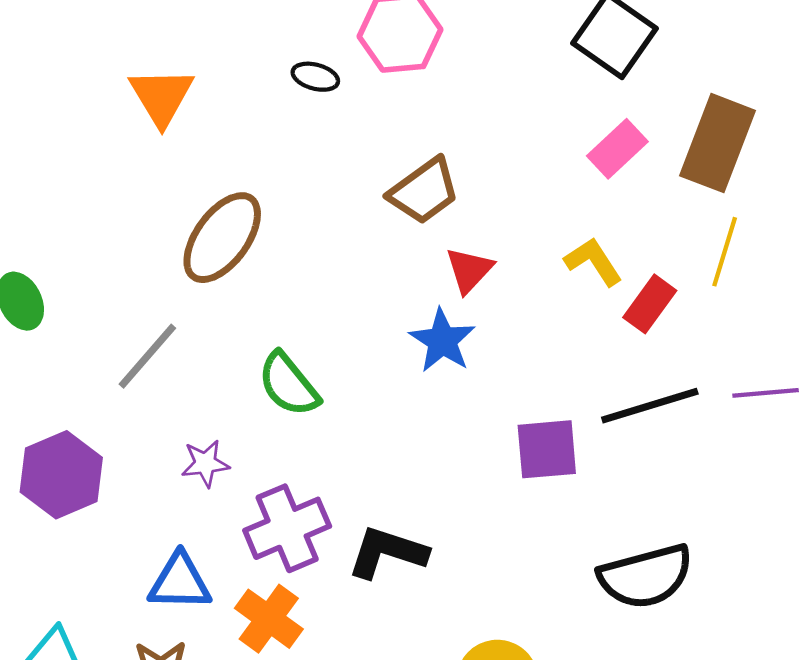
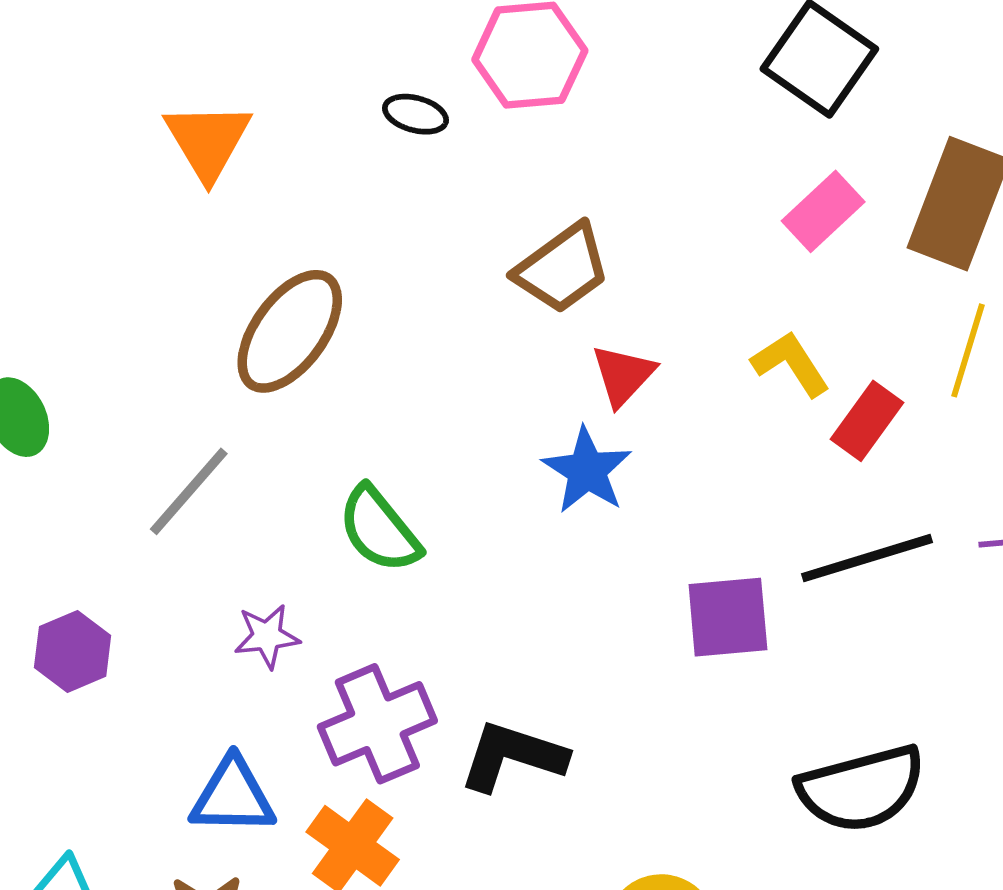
purple hexagon: (61, 475) -> (73, 651), size x0.7

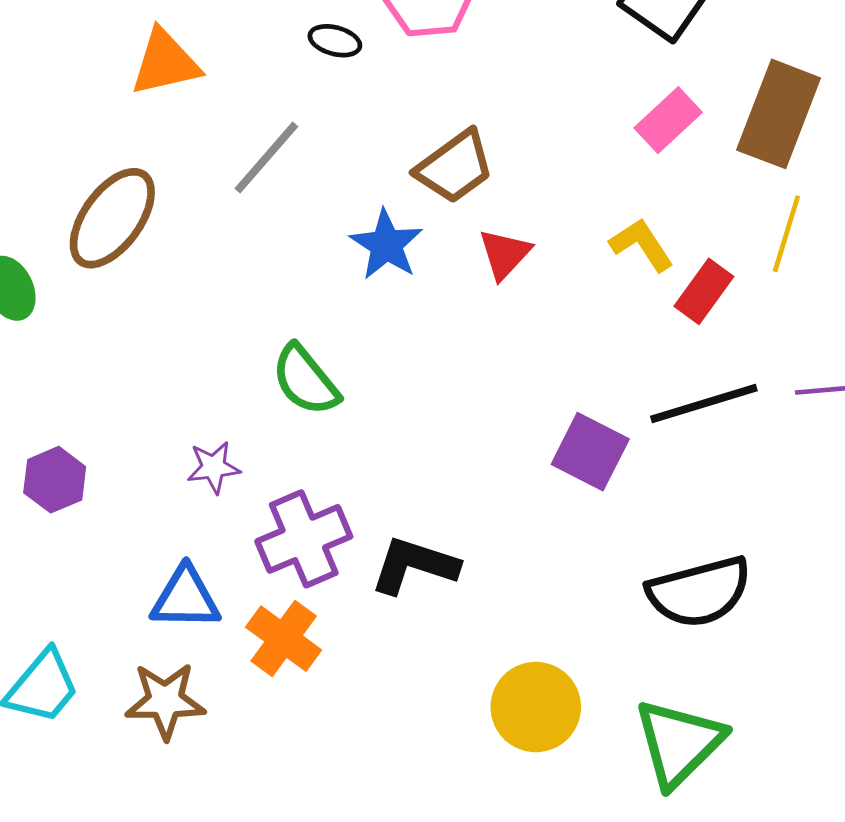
orange triangle: (208, 141) -> (165, 63), turned 48
brown ellipse: (290, 331) -> (112, 218), moved
blue star: (587, 470) -> (386, 245), moved
gray line: (189, 491) -> (266, 157), moved
purple square: (728, 617) -> (590, 452), turned 32

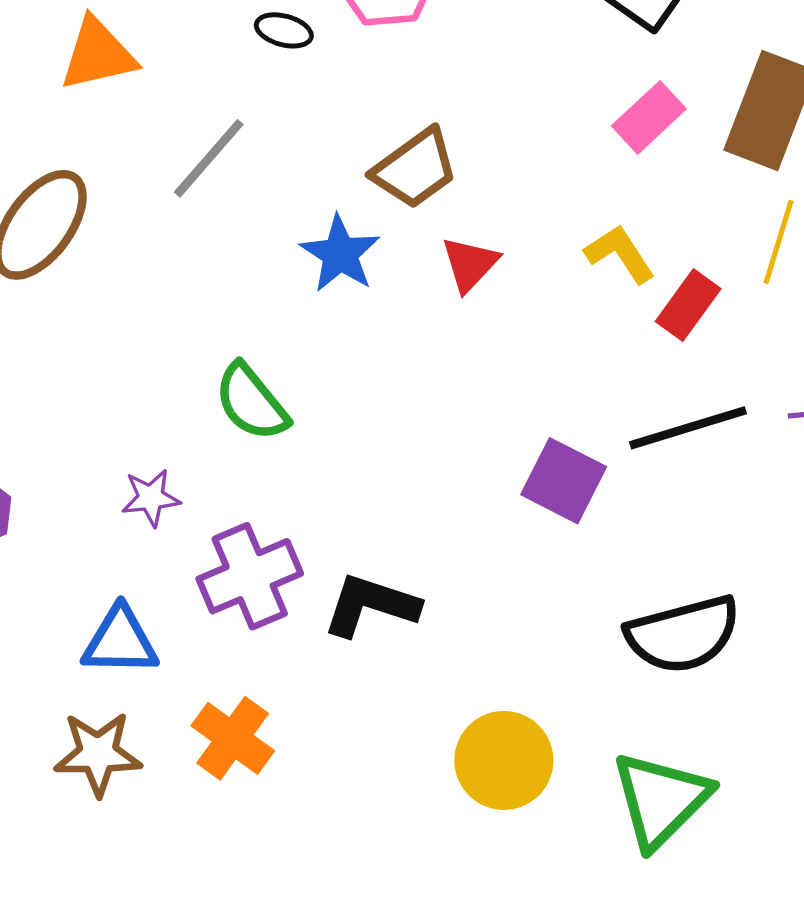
orange cross: (284, 639) -> (233, 738), moved

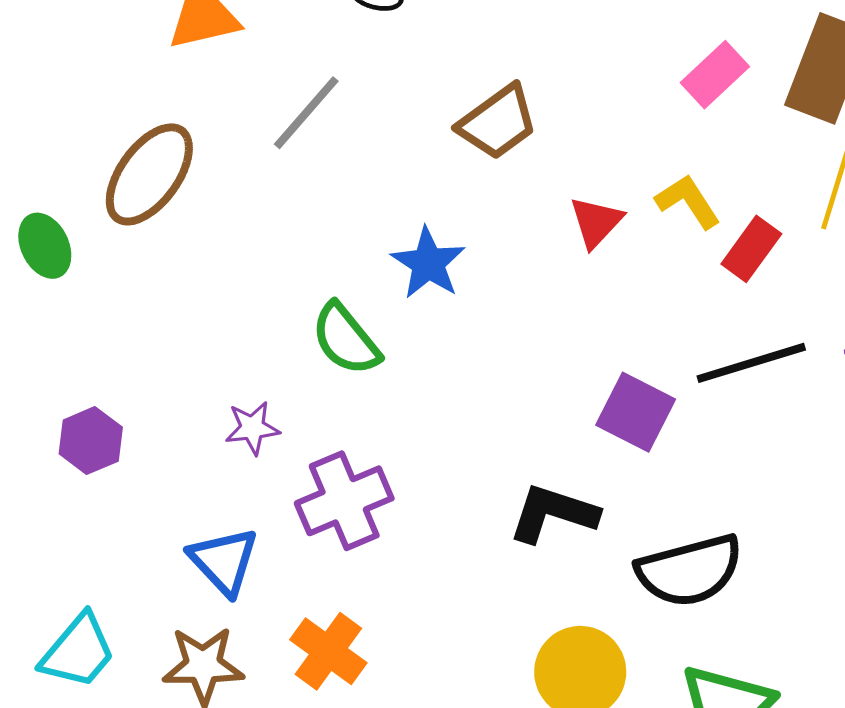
blue star: (340, 254) -> (428, 263), moved
red triangle: (470, 264) -> (596, 222), moved
black L-shape: (371, 605) -> (553, 513), moved
black semicircle: (683, 634) -> (690, 570), moved
blue triangle: (120, 641) -> (224, 561), turned 46

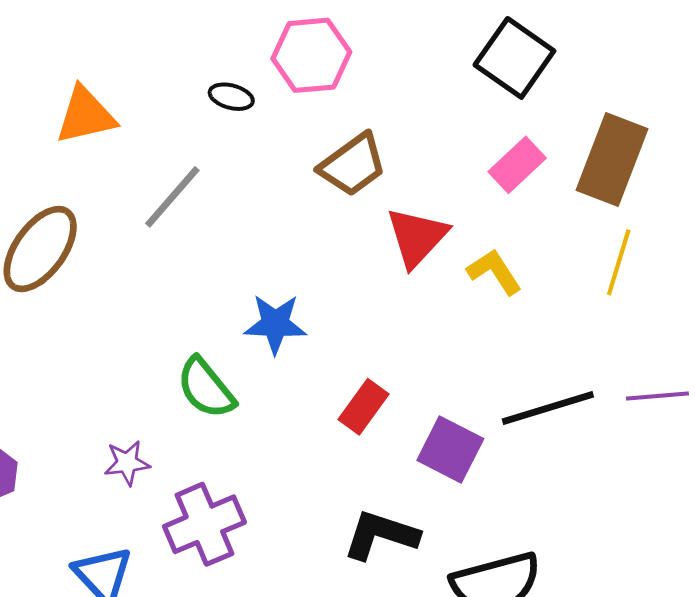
brown trapezoid: (498, 122) -> (353, 165), moved
red triangle: (596, 222) -> (417, 237), moved, size x1.4
red rectangle: (751, 249) -> (363, 407), moved
blue star: (428, 263) -> (275, 324), turned -30

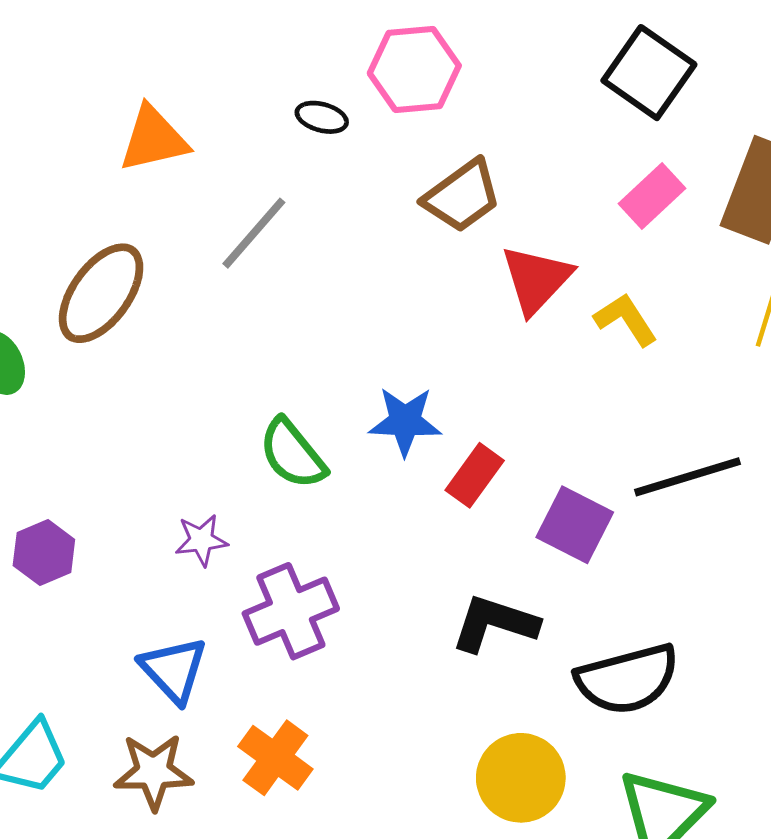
blue star: (275, 324) -> (405, 421), moved

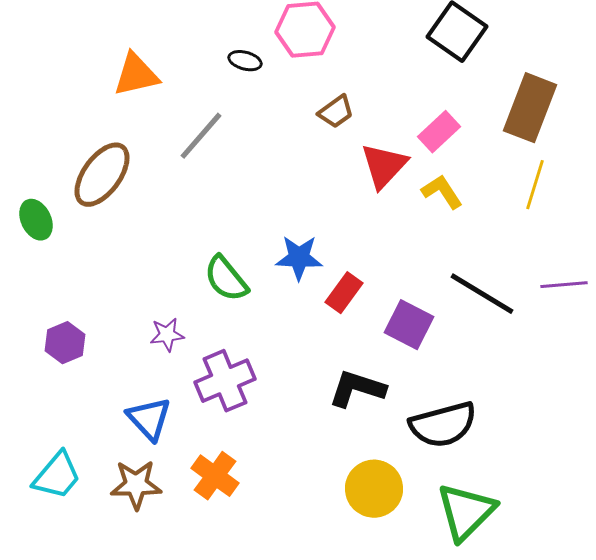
brown trapezoid: (462, 196) -> (336, 112), size x0.7
pink rectangle: (652, 196) -> (439, 132), moved
black line: (687, 477) -> (482, 294), turned 48

